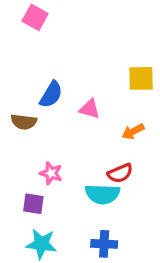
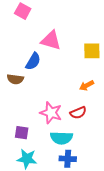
pink triangle: (90, 109) -> (51, 40), moved, size x1.5
pink star: (51, 173) -> (51, 113), moved, size x1.5
cyan semicircle: (102, 194) -> (61, 138), moved

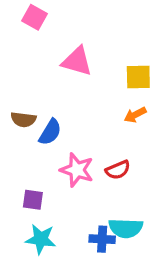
blue semicircle: (33, 61) -> (50, 132), moved
orange arrow: (87, 85) -> (135, 115), moved
cyan semicircle: (61, 138) -> (126, 228), moved

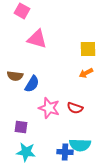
pink triangle: (77, 61) -> (37, 39), moved
red semicircle: (118, 170) -> (75, 108), turned 42

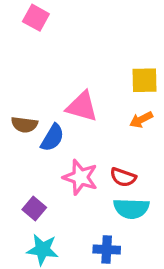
pink triangle: (37, 39) -> (82, 106), moved
purple square: (21, 127) -> (34, 208), turned 32
cyan semicircle: (80, 145) -> (131, 208), moved

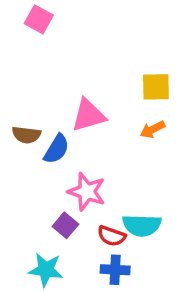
pink triangle: (82, 106) -> (88, 115), turned -32
red semicircle: (123, 177) -> (112, 236), moved
purple square: (34, 208) -> (65, 225), moved

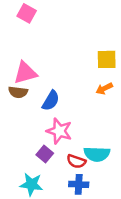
pink triangle: (88, 115) -> (25, 73), moved
blue semicircle: (57, 149) -> (51, 101), moved

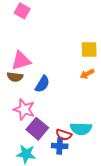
pink star: (59, 131) -> (24, 109), moved
purple square: (45, 154) -> (37, 129), size x1.5
blue cross: (79, 184) -> (60, 146), moved

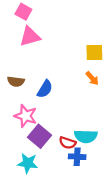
pink triangle: (21, 61) -> (30, 36), moved
orange arrow: (87, 74) -> (92, 78), turned -104
blue cross: (60, 146) -> (77, 157), moved

